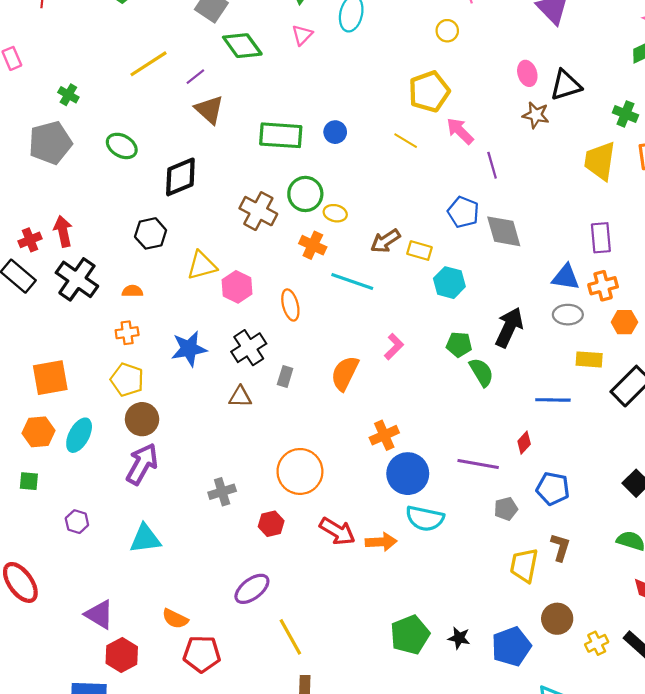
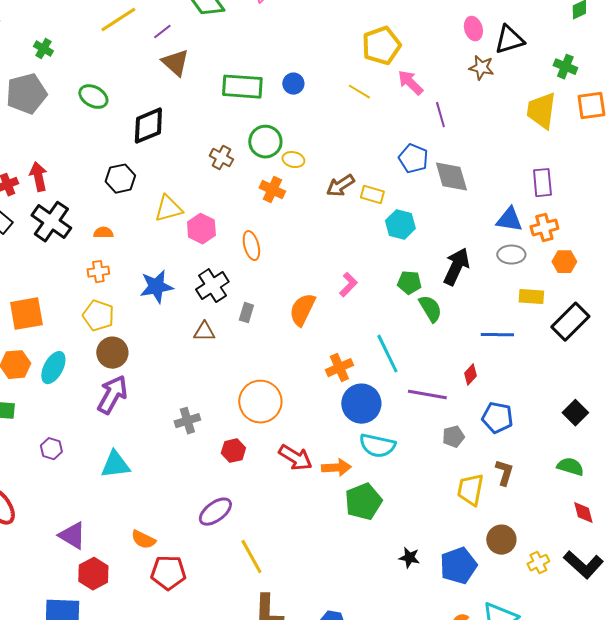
brown cross: (258, 211) -> (221, 158), size x0.7
cyan line: (352, 281) -> (387, 354), moved, turned 45
green pentagon: (410, 635) -> (363, 502), moved

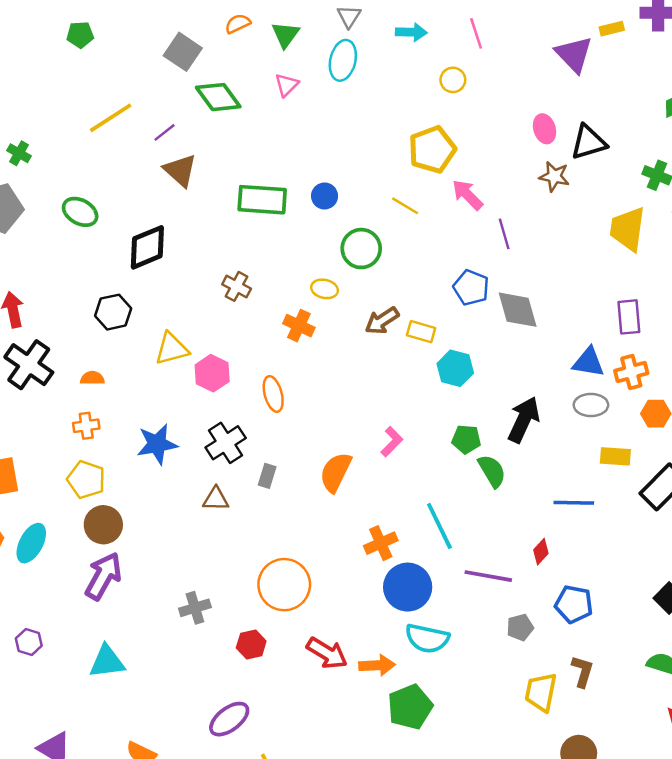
green circle: (265, 142) -> (361, 249), moved

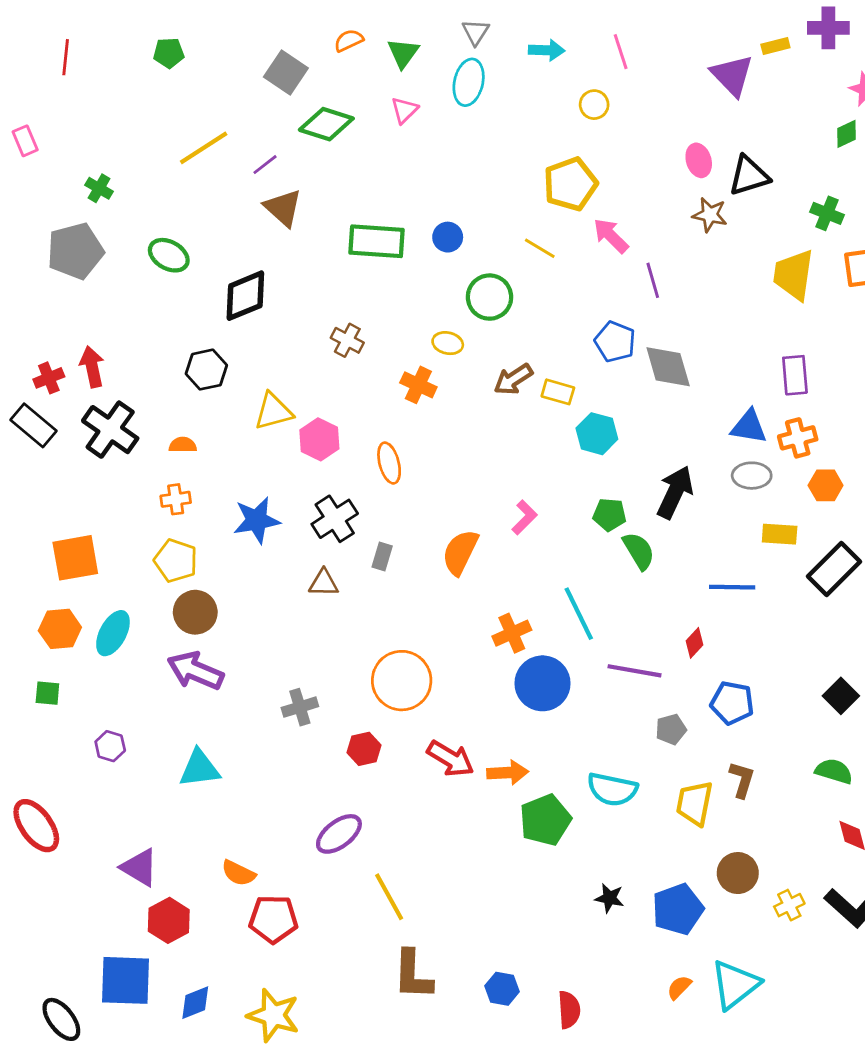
green diamond: (218, 97) -> (326, 124), turned -36
purple arrow: (103, 576) -> (195, 671), turned -96
cyan semicircle: (427, 638) -> (612, 789), moved

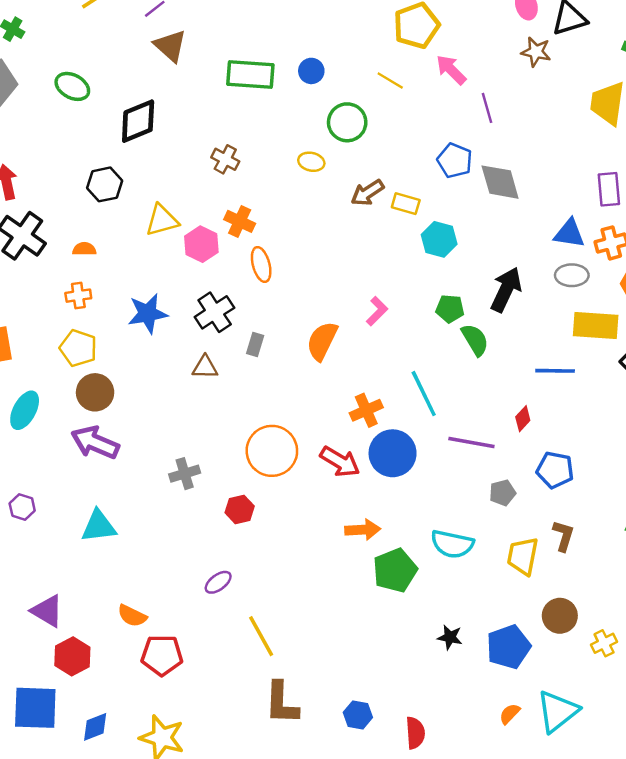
orange cross: (418, 385) -> (240, 221), moved
yellow rectangle: (780, 534) -> (596, 325), size x1.5
red arrow: (450, 759) -> (340, 462), moved
purple ellipse: (339, 834) -> (218, 582), size x0.7

